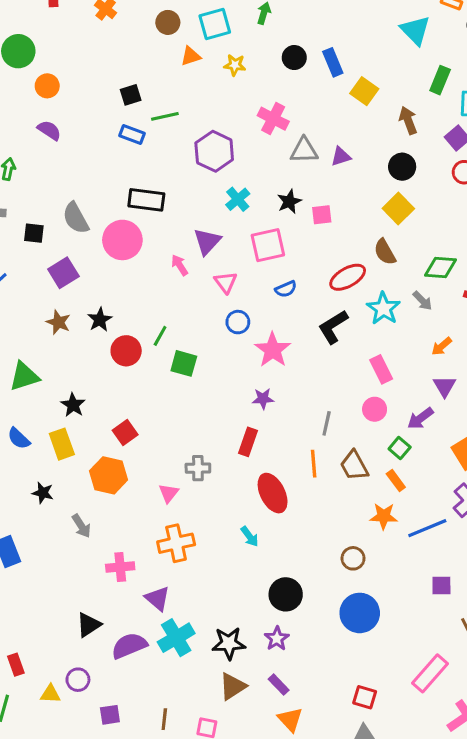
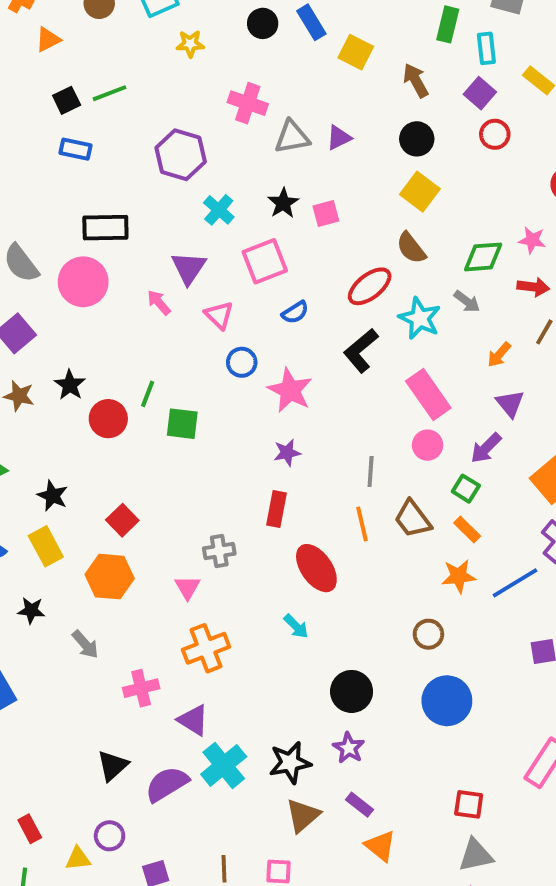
orange triangle: (191, 56) -> (48, 40), moved
green line: (165, 116) -> (109, 93), moved
pink rectangle: (381, 369) -> (428, 394), size x1.4

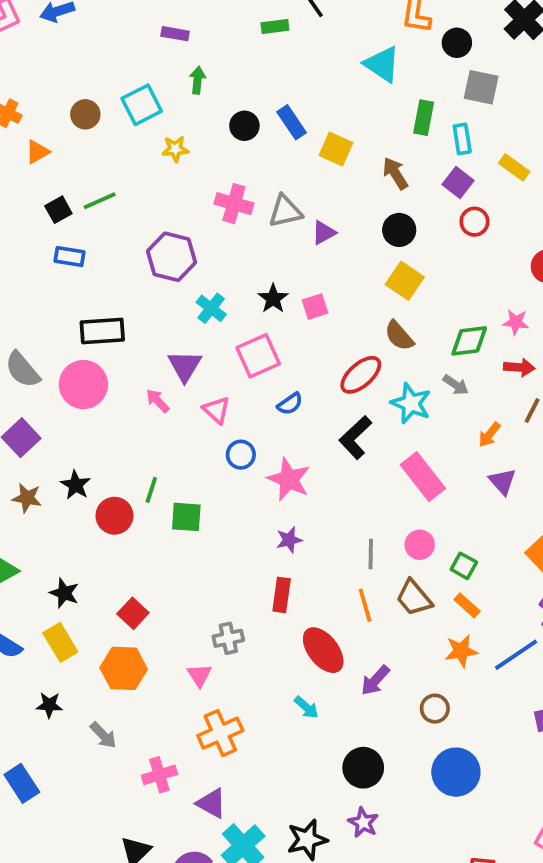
gray triangle: (292, 137) -> (285, 211), moved
pink circle: (428, 445) -> (420, 545), moved
purple arrow: (486, 448) -> (375, 680), moved

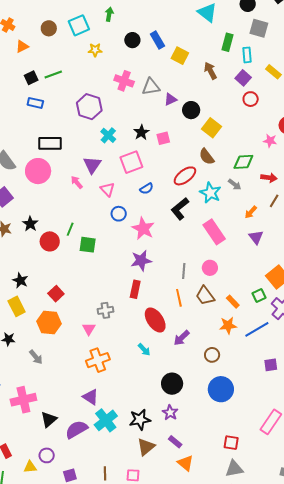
black circle: (399, 230) -> (191, 110), moved
pink star: (516, 322) -> (270, 141), moved
purple star: (289, 540) -> (141, 261), size x1.5
green square: (464, 566) -> (259, 295), moved, turned 32
pink cross: (159, 775) -> (23, 400), moved, size x1.4

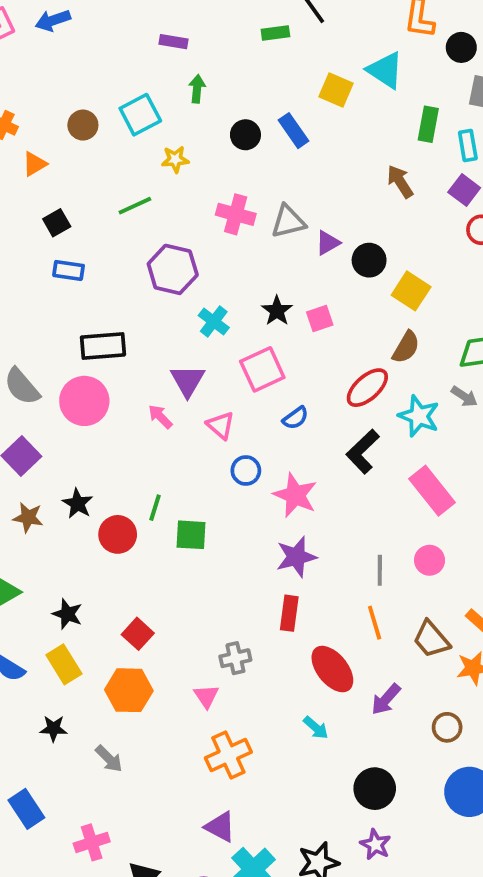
yellow square: (180, 56) -> (336, 90), moved
green line: (53, 74) -> (135, 206), moved
brown semicircle: (207, 157) -> (406, 347), turned -108
brown trapezoid: (205, 296) -> (431, 639), moved
pink cross: (23, 400) -> (92, 842), size x0.7

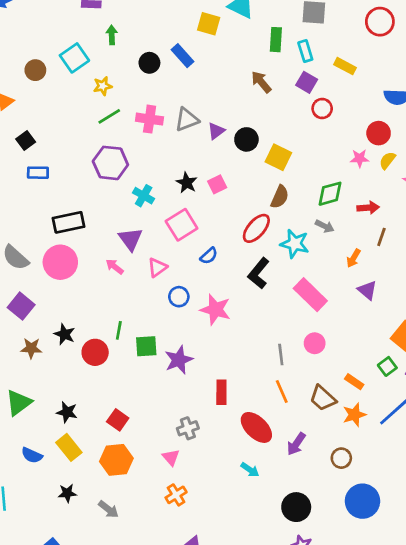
green line: (135, 206) -> (109, 116), moved
pink triangle: (221, 425) -> (157, 267), turned 50
purple star: (296, 557) -> (179, 360), moved
orange cross: (228, 755) -> (176, 495), moved, size x0.7

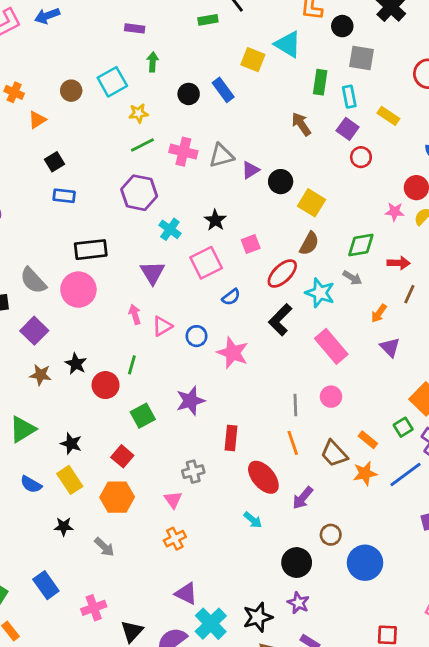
pink square: (217, 184) -> (251, 244), moved
pink arrow: (115, 267) -> (135, 314), moved, turned 30
pink triangle: (157, 267) -> (162, 326), moved
green square: (146, 346) -> (143, 416), moved, turned -30
brown circle: (341, 458) -> (331, 535), moved

